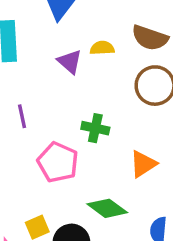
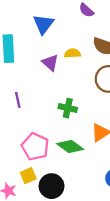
pink pentagon: (58, 162) -> (35, 146), moved
green diamond: (107, 208) -> (70, 146), moved

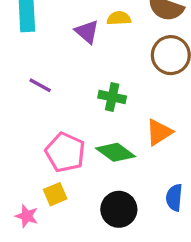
purple line: (18, 100) -> (40, 85), turned -49
black circle: (51, 186) -> (119, 209), moved

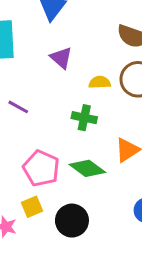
yellow semicircle: (119, 18) -> (100, 82), moved
black circle: (119, 209) -> (72, 221), moved

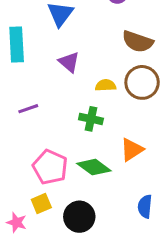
purple line: (18, 107) -> (28, 109), turned -48

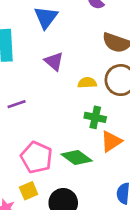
green cross: (91, 119) -> (95, 117), moved

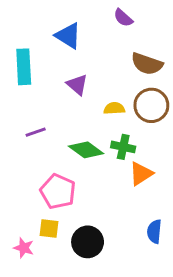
blue triangle: (46, 17) -> (68, 36), turned -35
green diamond: (77, 157) -> (86, 150), moved
yellow square: (29, 191) -> (49, 229), turned 30

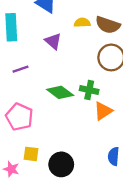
yellow semicircle: (114, 108) -> (82, 23), moved
purple line: (36, 132) -> (21, 69), moved
pink pentagon: (58, 191) -> (19, 117), moved

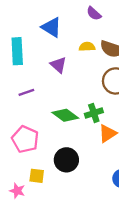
green cross: (89, 90) -> (94, 113), turned -30
black circle: (61, 164) -> (66, 160), moved

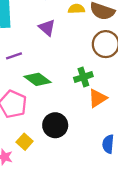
green diamond: (65, 115) -> (38, 79), moved
yellow square: (37, 176) -> (25, 142), turned 35

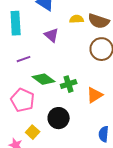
green cross: (83, 77) -> (69, 84), moved

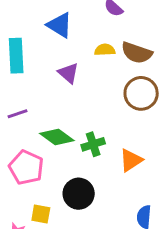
purple line: (24, 59) -> (18, 114), moved
yellow square: (33, 132) -> (41, 214), turned -32

